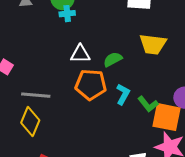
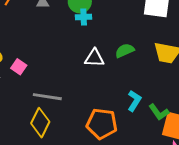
green semicircle: (113, 59) -> (125, 51), moved
orange pentagon: (91, 85) -> (102, 124), moved

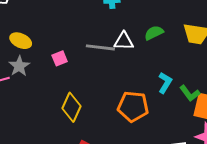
pink square: (19, 67) -> (60, 58), moved, turned 35
gray line: (47, 97) -> (100, 47), moved

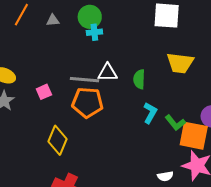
green semicircle: (154, 33) -> (139, 79), moved, turned -60
orange pentagon: (133, 106) -> (87, 102), moved

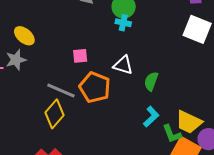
yellow trapezoid: (180, 63) -> (189, 122), moved
gray line: (84, 80) -> (61, 91), moved
pink square: (44, 92) -> (80, 56), moved

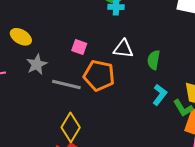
pink square: (80, 56) -> (79, 47), turned 35
gray star: (16, 60) -> (37, 64), moved
yellow diamond: (55, 114) -> (71, 127), moved

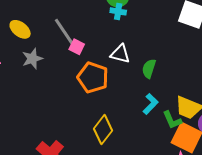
gray line: (66, 84) -> (64, 31), moved, turned 36
yellow diamond: (71, 127) -> (103, 130), moved

